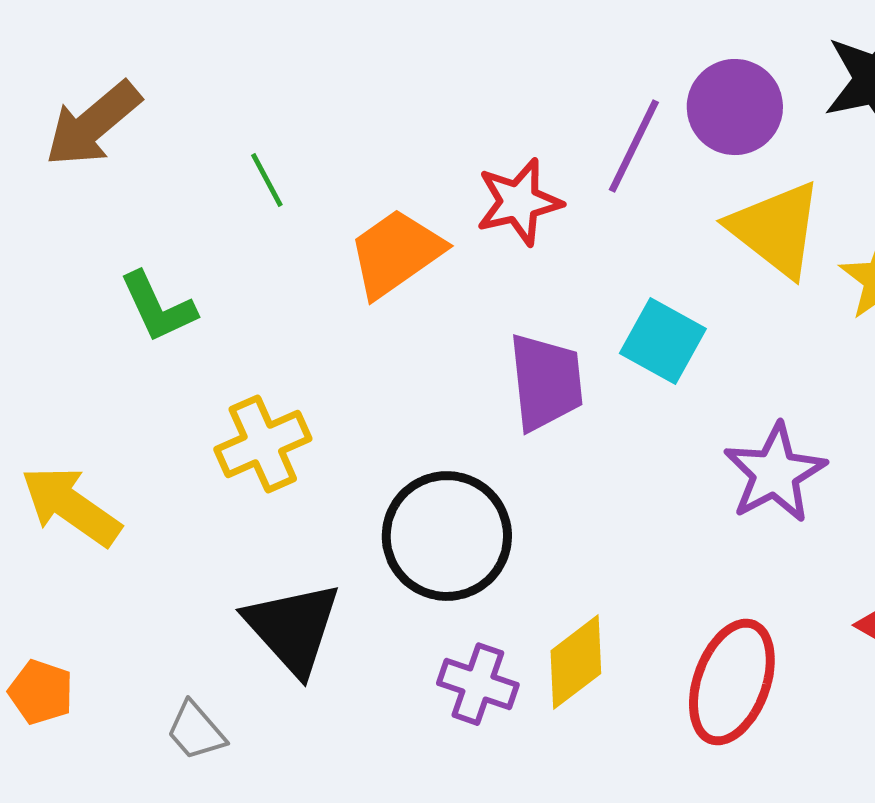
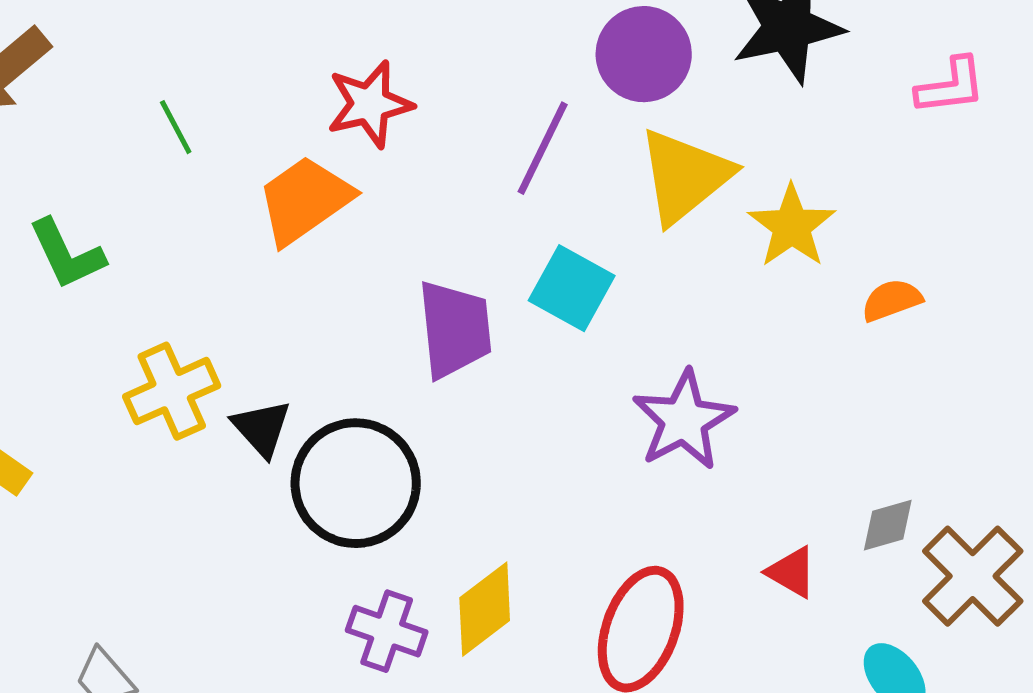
purple line: (634, 146) -> (543, 148), moved
red star: (519, 202) -> (370, 104), moved
yellow triangle: (776, 229) -> (685, 176), turned 43
black triangle: (293, 628) -> (262, 428), moved, size x0.6

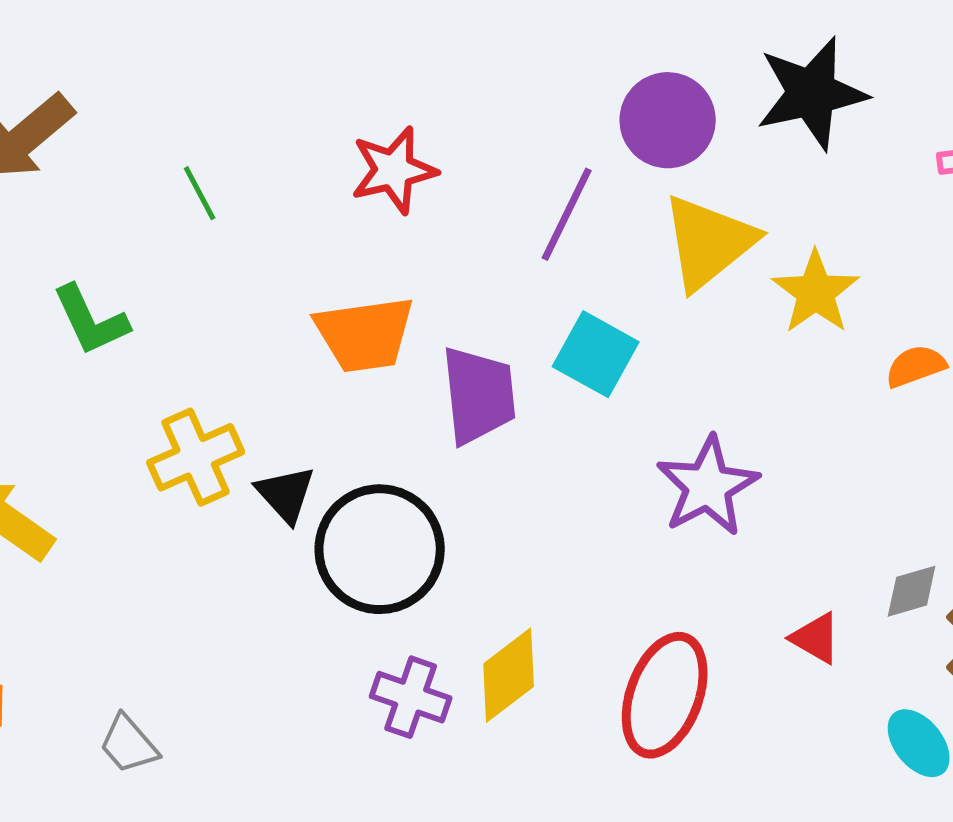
orange trapezoid: (305, 200) -> (365, 334), moved, turned -153

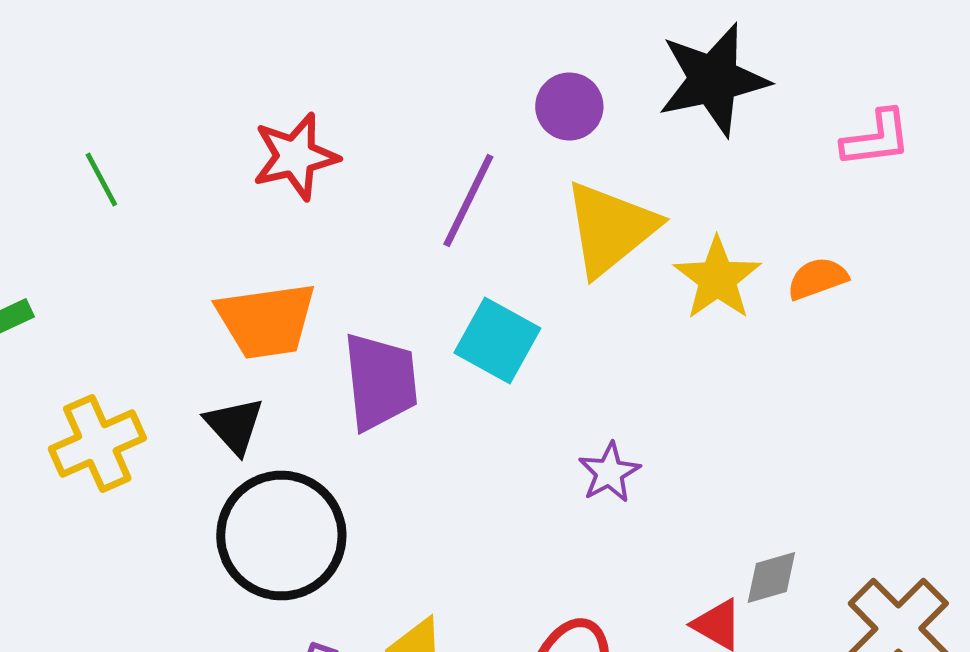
purple circle: (668, 120) -> (569, 106), size x0.7
orange semicircle: (916, 366) -> (817, 278), moved
purple star: (708, 486) -> (609, 472), size x0.6
black triangle: (286, 494) -> (234, 426), moved
gray diamond: (912, 591) -> (771, 578), moved

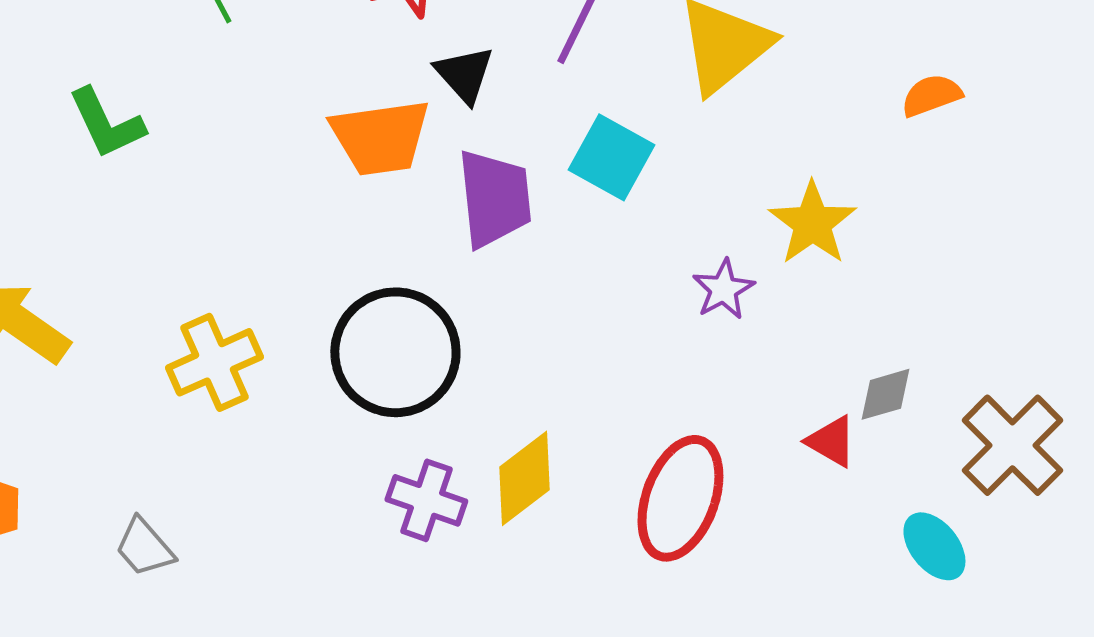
yellow star: (717, 278) -> (812, 223), moved
black triangle: (234, 426) -> (464, 74), moved
yellow cross: (97, 444) -> (214, 362), moved

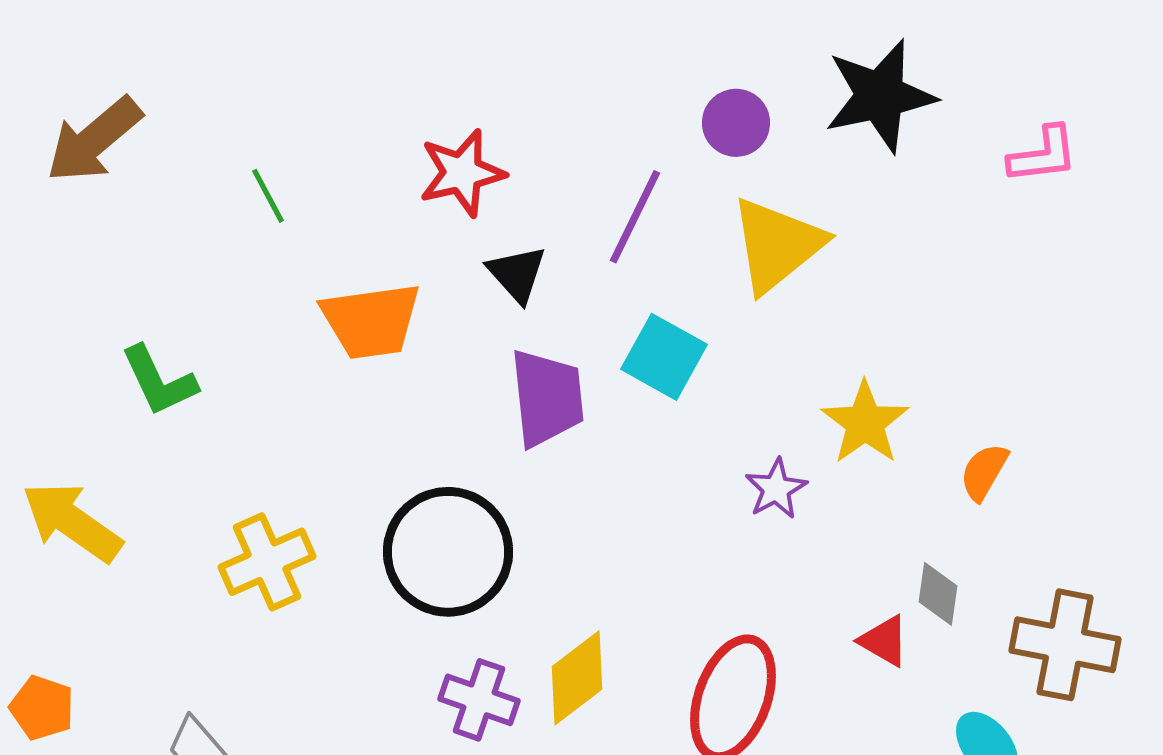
orange semicircle: (931, 95) -> (984, 472), moved, turned -40
green L-shape: (106, 123) -> (159, 381), moved
orange trapezoid: (380, 137) -> (371, 321), moved
gray diamond: (885, 394) -> (938, 594), turned -66
brown cross: (1012, 445) -> (1065, 645), turned -34

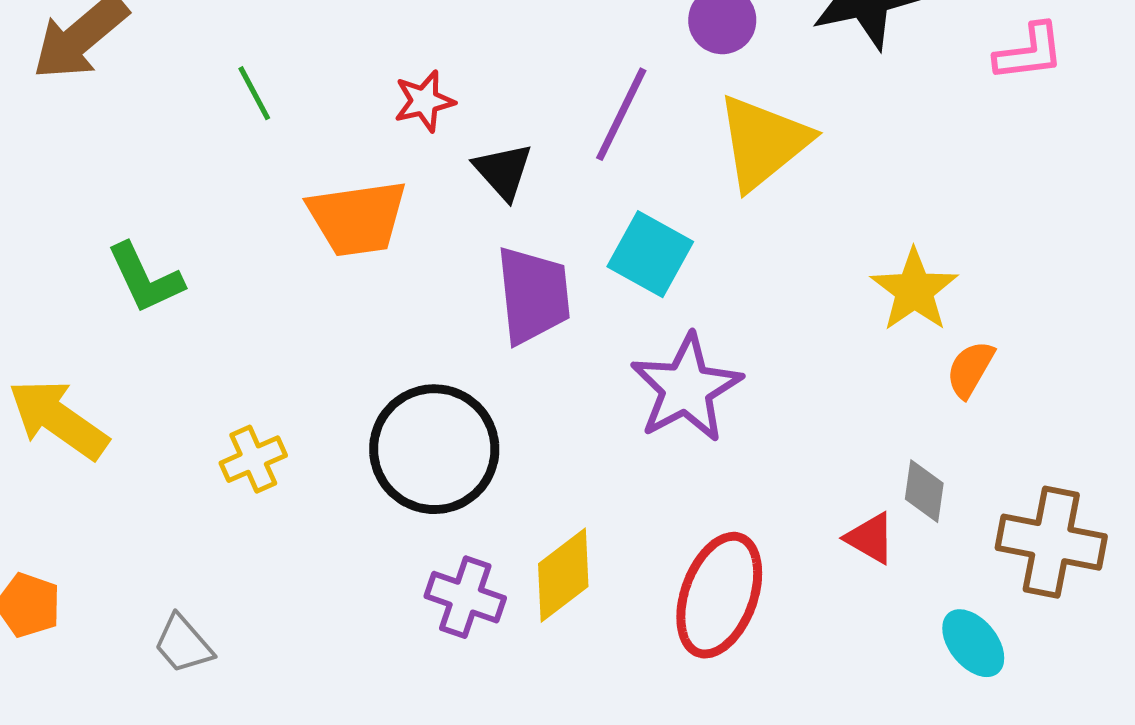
red star: (462, 173) -> (424, 101), moved, size x0.7
yellow star: (865, 423) -> (914, 290), moved
purple star: (776, 489) -> (686, 388), moved, size x1.8
yellow cross: (267, 562) -> (253, 459), size x0.7

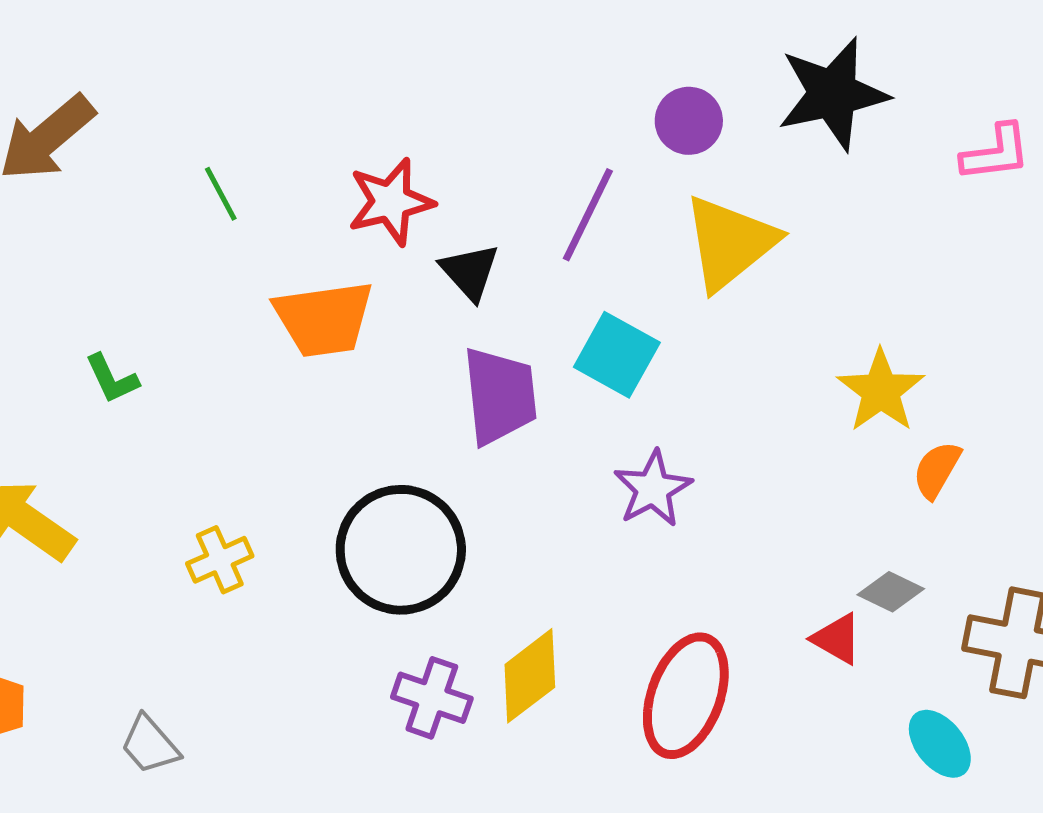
red star: (424, 101) -> (391, 202), size x1.4
green L-shape: (145, 278) -> (112, 379), size x0.7
purple star: (686, 388) -> (653, 489), size x0.7
gray diamond: (924, 491) -> (891, 592), turned -72

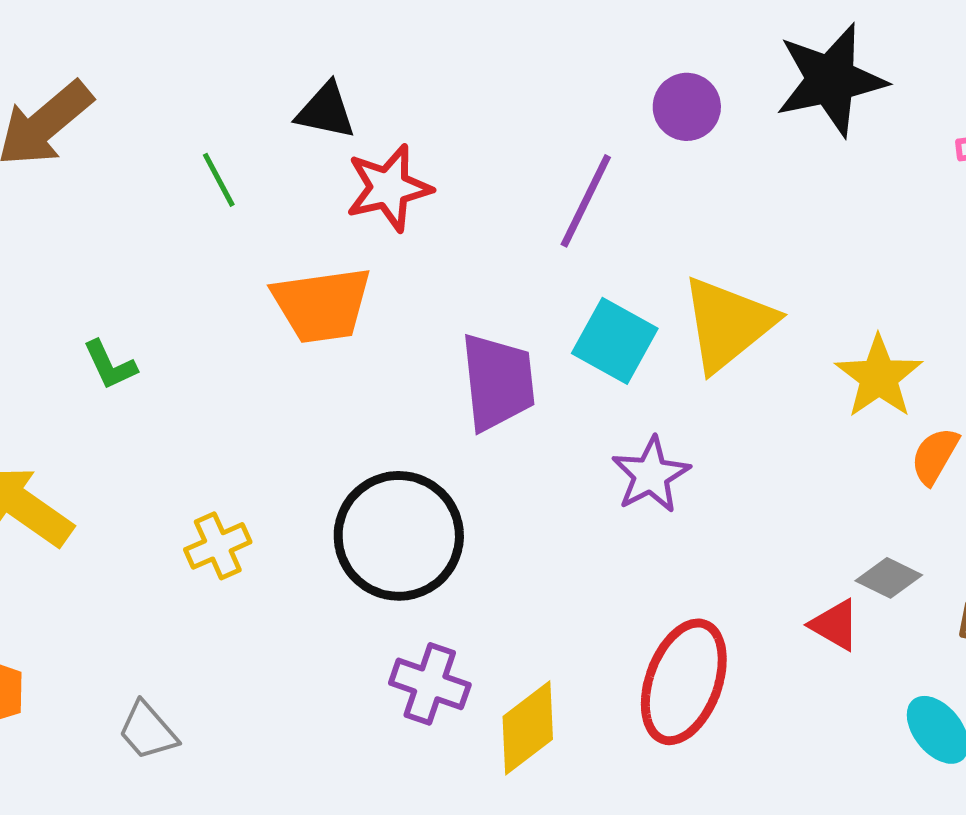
yellow triangle: (730, 243) -> (728, 324), moved
black triangle: (470, 272) -> (326, 111), moved, turned -36
yellow diamond: (530, 676) -> (528, 728), moved

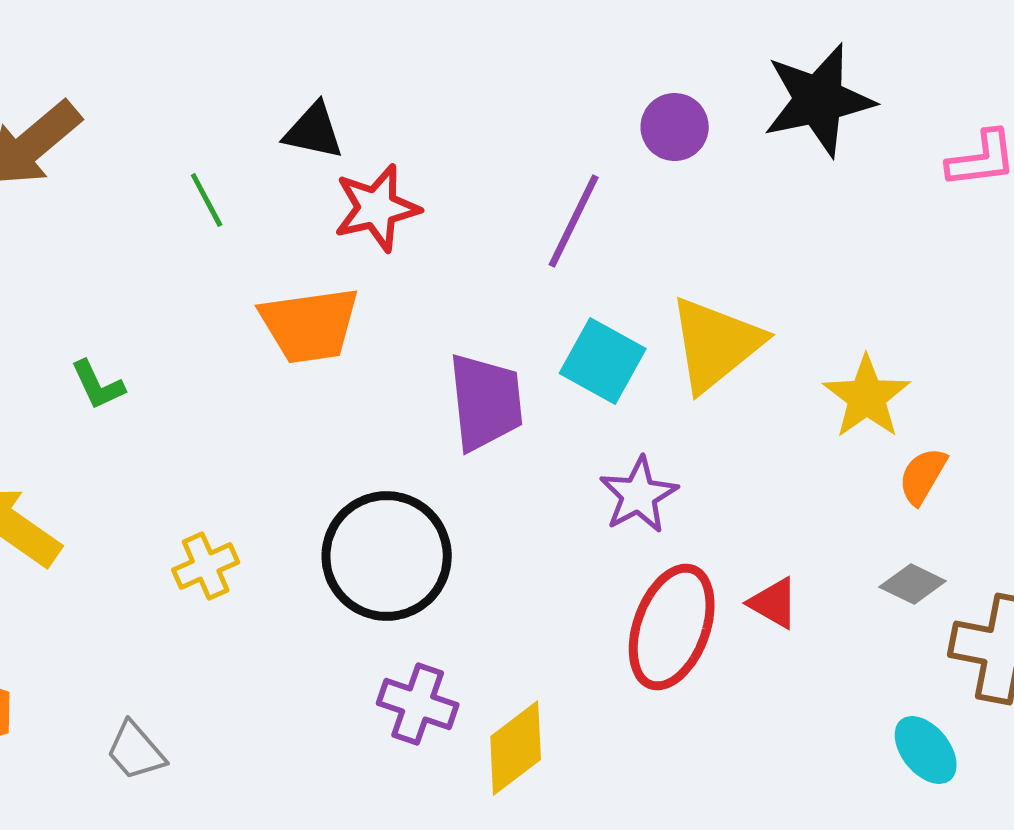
gray diamond: (889, 578) -> (913, 584), moved
red triangle: (835, 625) -> (774, 603), moved
red ellipse: (684, 682) -> (672, 627), moved

